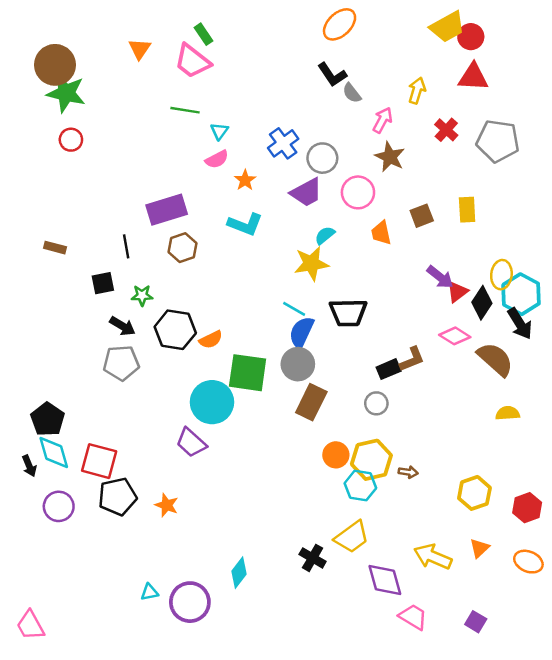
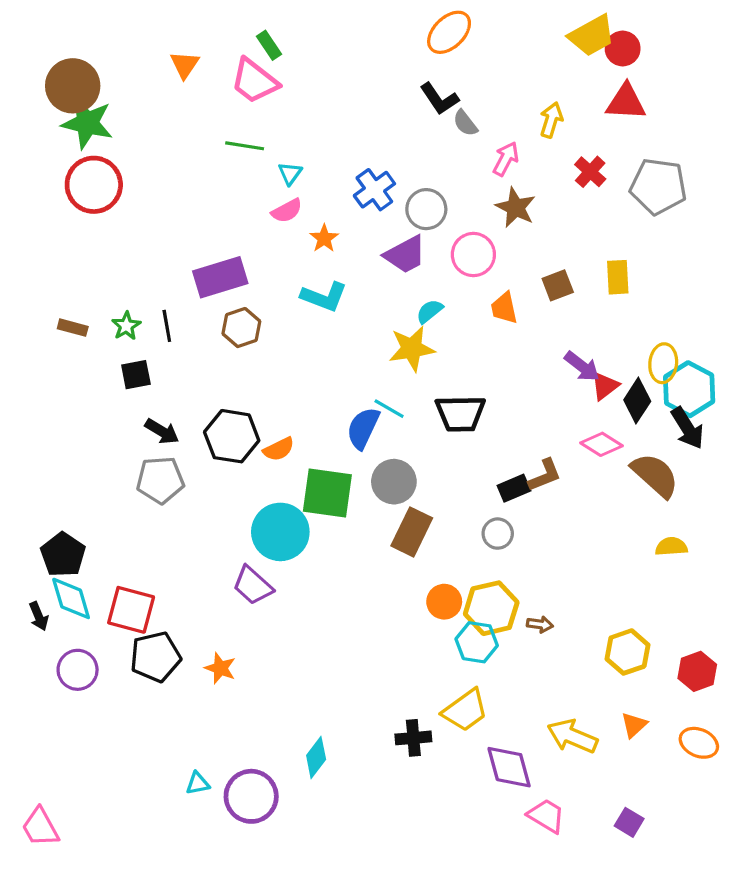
red circle: (71, 140) -> (94, 185), size x1.8
green star: (142, 295) -> (126, 326), moved, turned -30
blue semicircle: (302, 332) -> (363, 428), moved
black cross: (313, 558) -> (413, 738), turned -35

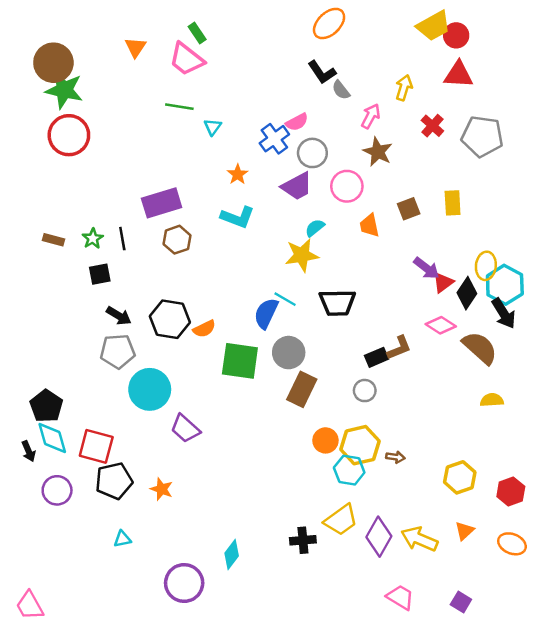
pink semicircle: (287, 211) -> (297, 122), moved
cyan circle: (280, 532) -> (150, 389), moved
purple diamond: (509, 767) -> (379, 537), moved, turned 45
cyan triangle: (198, 783) -> (122, 539), moved

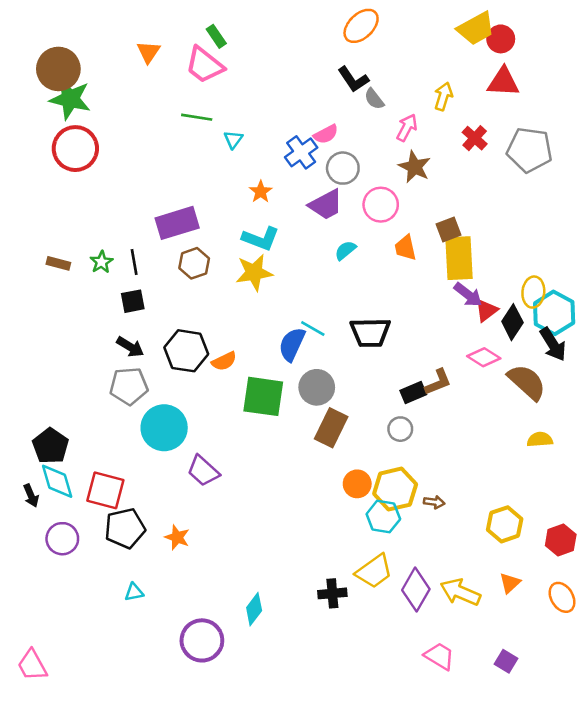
yellow rectangle: (453, 203) -> (459, 258), moved, size x1.6
yellow star: (302, 255) -> (254, 272), moved
black square: (100, 274) -> (133, 301), moved
orange ellipse: (512, 544) -> (562, 597), turned 36

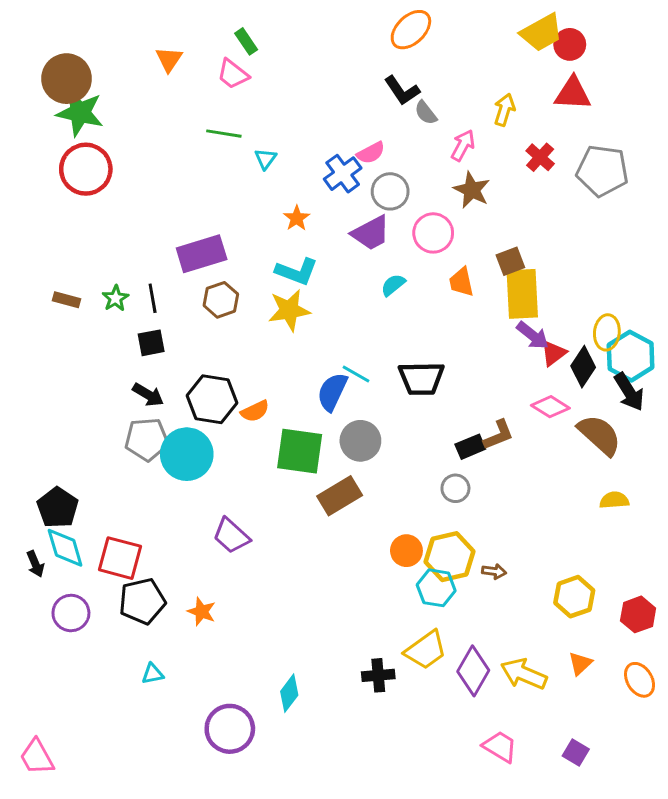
pink trapezoid: (205, 65) -> (233, 74), size x0.7
cyan circle: (164, 428) -> (187, 454), moved
brown rectangle: (331, 428) -> (340, 496), moved, turned 33

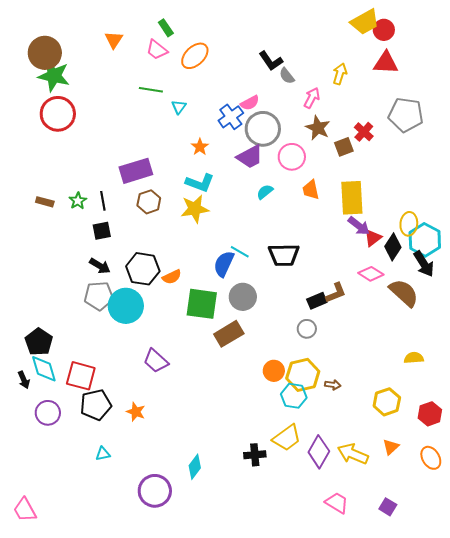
orange ellipse: (411, 30) -> (195, 56), moved
red cross: (540, 157) -> (364, 132), moved
gray circle: (390, 191) -> (263, 129), size x1.4
brown square: (510, 261) -> (344, 147), moved
yellow semicircle: (614, 500) -> (414, 358), moved

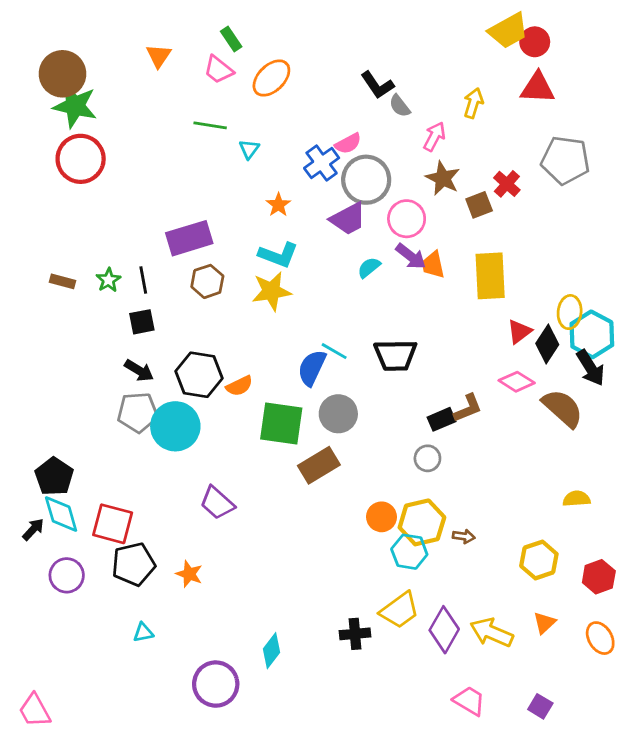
purple arrow: (359, 226) -> (411, 256), moved
black arrow: (24, 380) -> (33, 529), turned -114

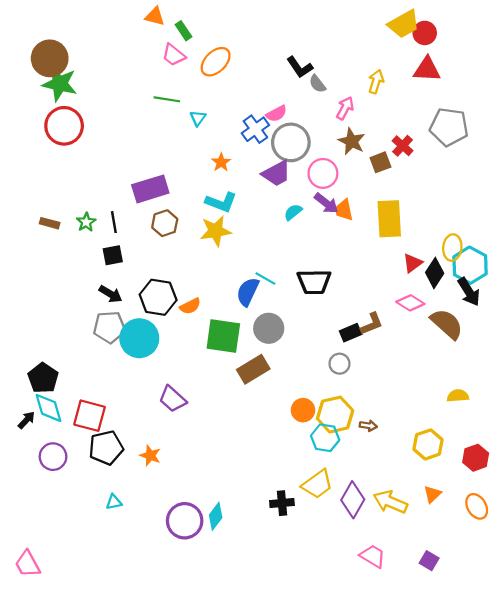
orange triangle: (159, 56) -> (155, 16), moved, turned -50
purple circle: (216, 684) -> (185, 521), moved

